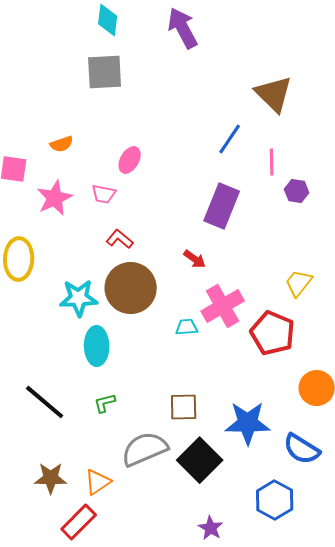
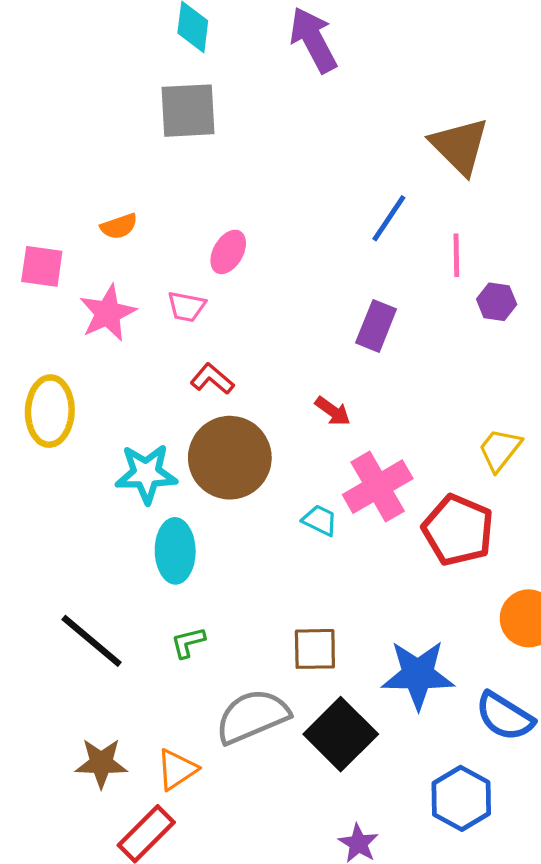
purple rectangle: (222, 206) -> (376, 326), size x0.7
cyan trapezoid: (187, 327) -> (320, 520), turned 30

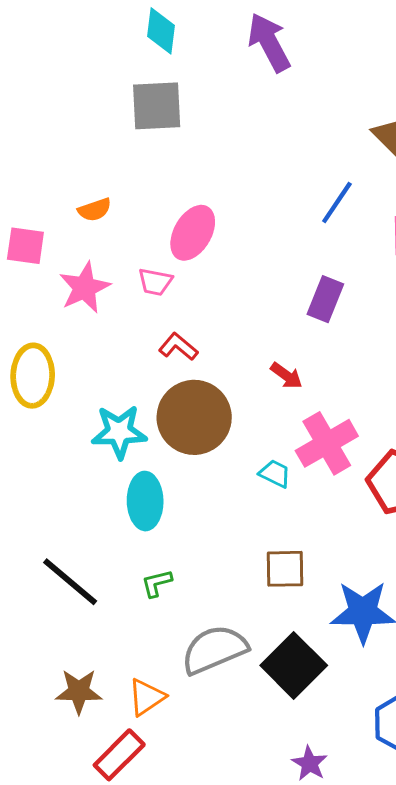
pink ellipse: (228, 252) -> (193, 233), size x1.4
brown square: (315, 649) -> (285, 569), moved

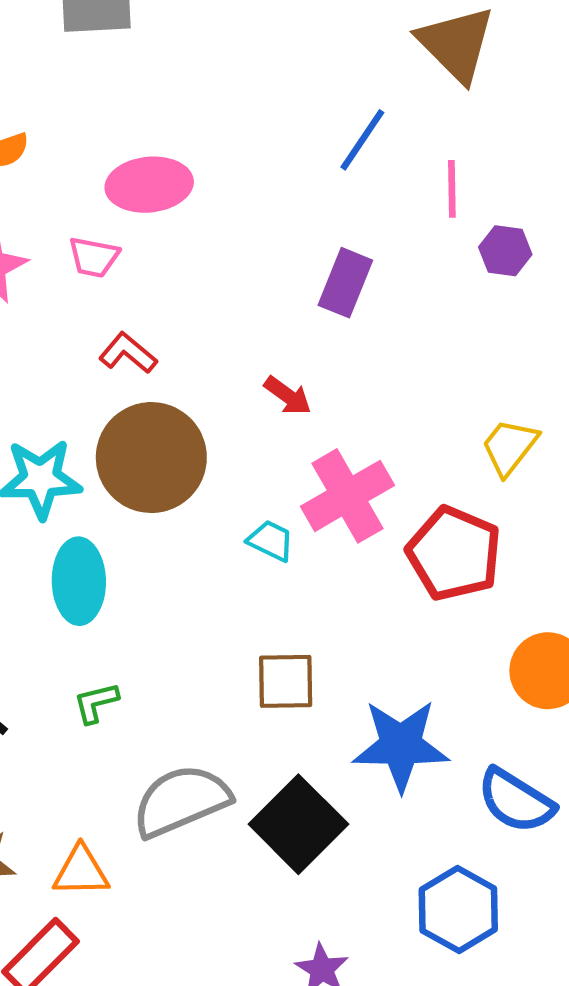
pink ellipse: (193, 233) -> (149, 185), turned 54
orange triangle: (147, 697) -> (81, 871), turned 33

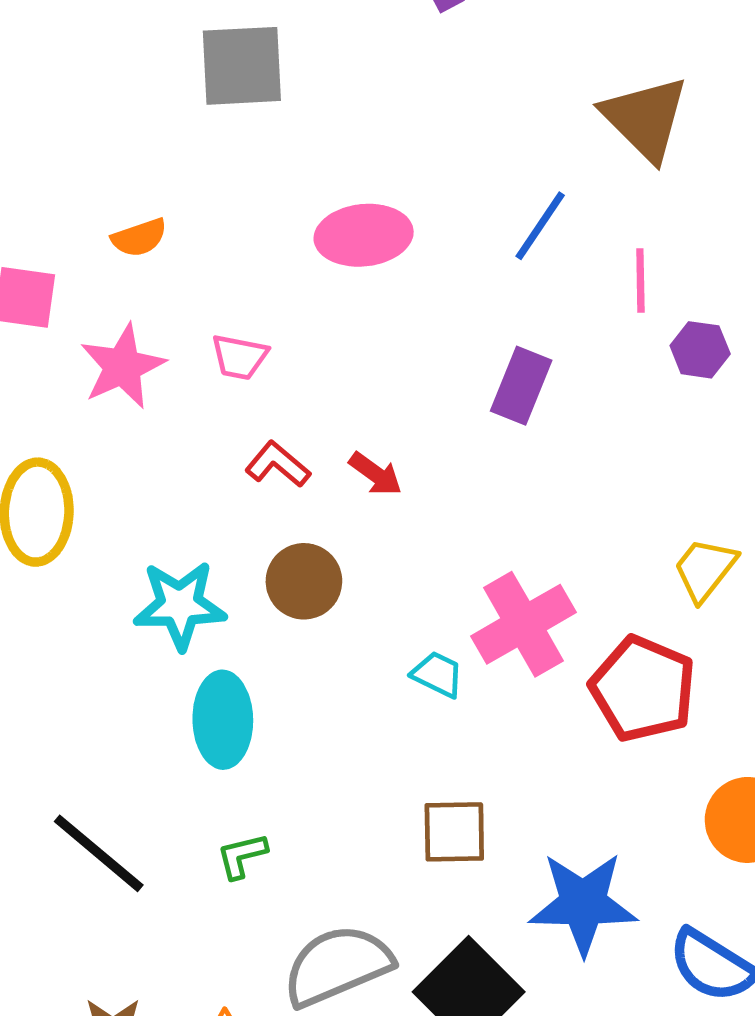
pink ellipse: (149, 185) -> (364, 235), moved
red arrow: (288, 396) -> (376, 474), moved
brown circle: (151, 458) -> (304, 581), size x0.6

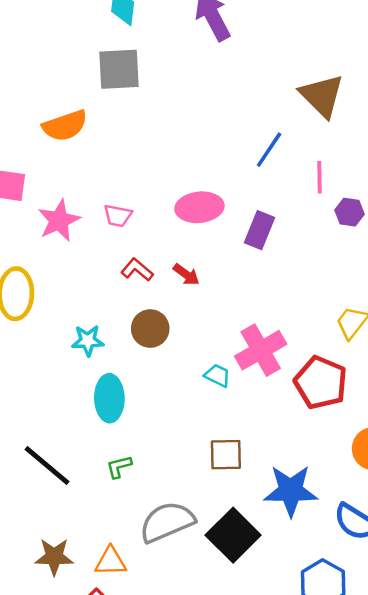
pink ellipse: (364, 235) -> (199, 207), moved
orange semicircle: (139, 238) -> (65, 126), moved, size x1.6
cyan star: (180, 605) -> (88, 341), size x0.7

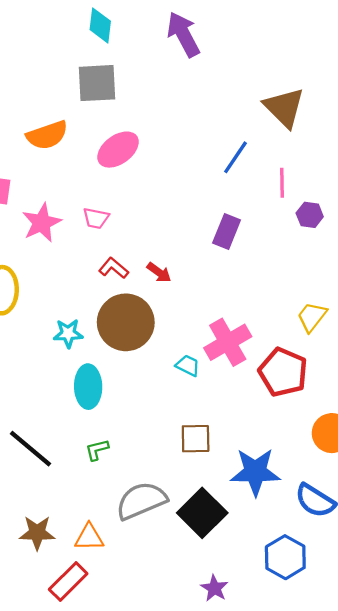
pink ellipse: (199, 207) -> (118, 150), moved, turned -30
brown circle: (150, 329) -> (126, 322), size x1.6

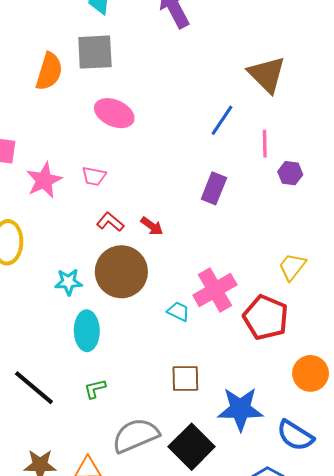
orange semicircle: (47, 135) -> (49, 71), moved, turned -54
pink ellipse: (118, 150) -> (114, 113), turned 60

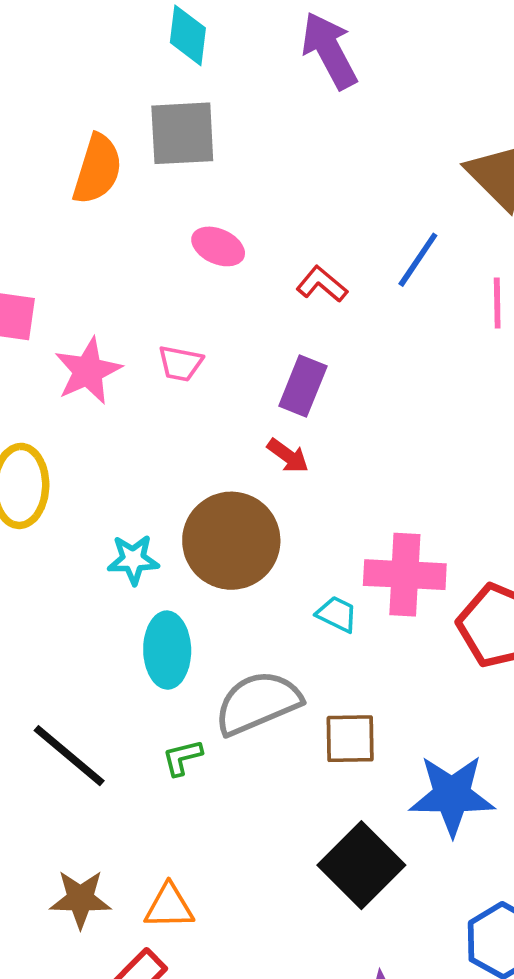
pink ellipse: (114, 113) -> (218, 246), size x0.7
purple rectangle: (214, 188) -> (303, 386), moved
red L-shape: (110, 222) -> (322, 284), moved
pink cross: (215, 290) -> (405, 575), turned 33
gray semicircle: (136, 435) -> (258, 703), moved

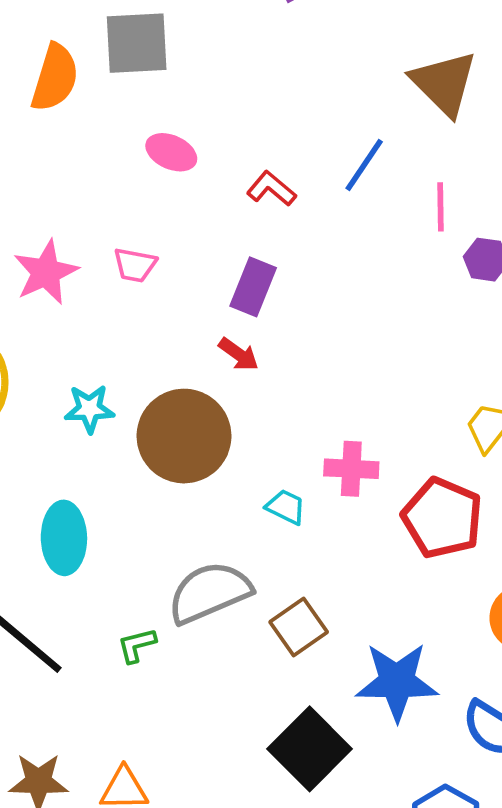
cyan star: (133, 560) -> (89, 409), moved
pink cross: (405, 575) -> (351, 469), size x0.7
cyan ellipse: (167, 650) -> (64, 538), moved
brown square: (350, 739) -> (299, 627), turned -34

